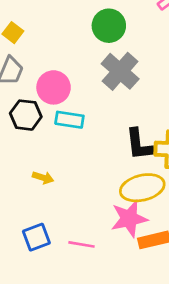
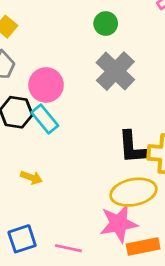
green circle: (109, 26) -> (106, 24), size x0.7
cyan rectangle: (69, 120) -> (45, 119), moved, turned 40

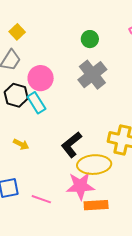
black L-shape: (132, 147) -> (71, 145), moved, turned 48

